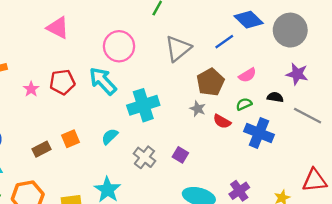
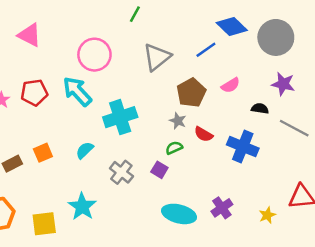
green semicircle: (244, 104) -> (174, 148), moved

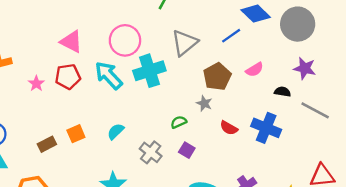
pink triangle: (29, 35) -> (71, 42), moved
cyan cross: (120, 117) -> (149, 71), moved
red semicircle: (204, 134) -> (229, 128), moved
green semicircle: (174, 148) -> (179, 122), moved

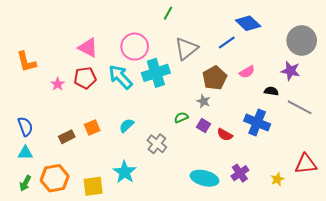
gray circle: (298, 24) -> (302, 40), moved
red semicircle: (229, 128) -> (225, 135), moved
purple square: (187, 150) -> (203, 126), moved

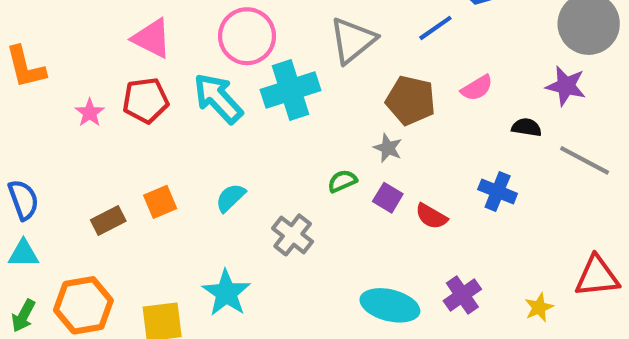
brown pentagon: (215, 78) -> (411, 100), turned -30
blue cross: (257, 122) -> (498, 191), size x0.7

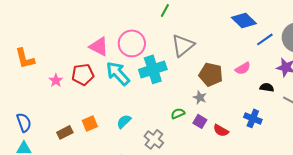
blue line: (435, 28) -> (265, 39), moved
pink triangle: (152, 38) -> (99, 46), moved

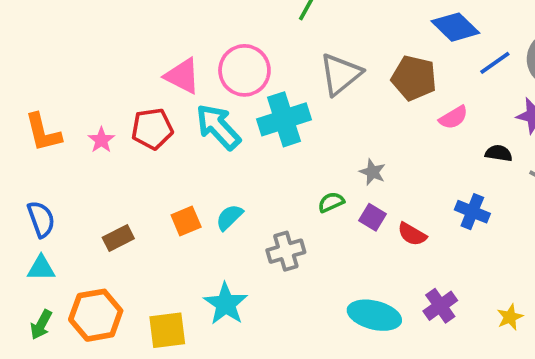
orange L-shape: (25, 58) -> (43, 133), moved
brown pentagon: (211, 74) -> (414, 78), moved
orange square: (90, 123) -> (186, 221), moved
gray cross: (154, 139) -> (286, 251), turned 36

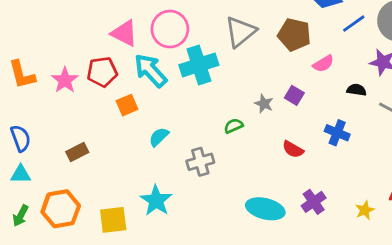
pink star: (101, 140) -> (65, 80), size x1.4
purple square: (372, 217) -> (294, 95), moved
orange square: (186, 221) -> (127, 105), moved

